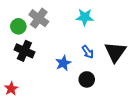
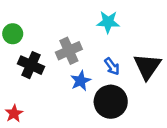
gray cross: (39, 18) -> (69, 51), moved, turned 30
green circle: (18, 26) -> (13, 34), moved
black circle: (87, 79) -> (111, 102), size x1.6

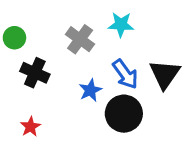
gray cross: (69, 51) -> (80, 39), moved, turned -30
blue arrow: (112, 66) -> (125, 74), size x1.5
red star: (14, 113) -> (30, 127), moved

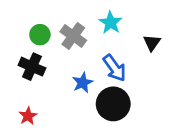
cyan star: (121, 25) -> (111, 23), turned 30
green circle: (14, 38) -> (40, 35), moved
black triangle: (165, 74) -> (152, 43), moved, size x0.6

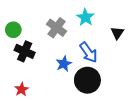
green circle: (40, 35) -> (13, 30), moved

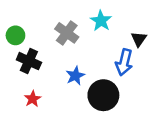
blue arrow: (88, 52) -> (124, 62), moved, turned 50
red star: (22, 89) -> (33, 99), moved

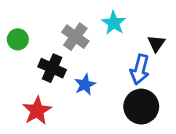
black cross: (29, 61) -> (52, 68), moved
black circle: (103, 95) -> (141, 107), moved
red star: (33, 99) -> (37, 111), size x1.5

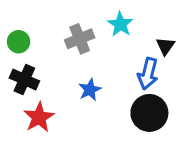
gray cross: (75, 37) -> (80, 39), turned 32
black cross: (52, 68) -> (24, 79), moved

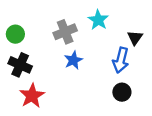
blue star: (90, 90) -> (73, 60), moved
black circle: (149, 113) -> (122, 92), size x0.6

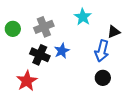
gray cross: (65, 32) -> (44, 27), moved
black triangle: (135, 38) -> (114, 32), turned 32
black cross: (20, 65) -> (40, 55), moved

